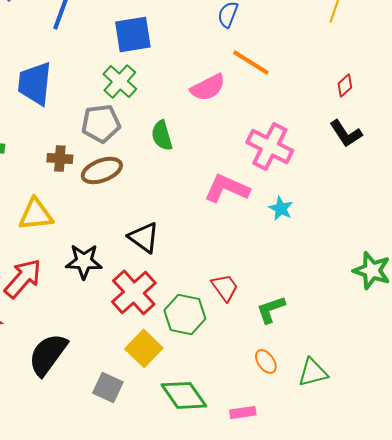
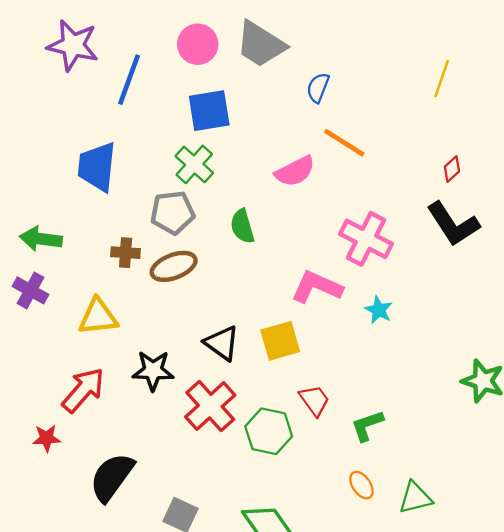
black L-shape: (346, 133) -> (453, 224), size x1.4
yellow square: (144, 348) -> (280, 341), moved, turned 30

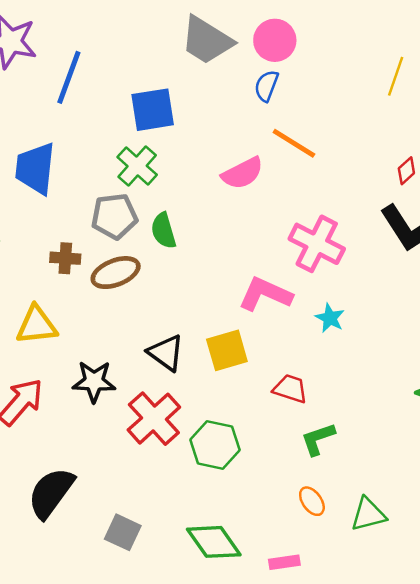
pink circle: (198, 44) -> (275, 40), moved
green semicircle: (242, 226) -> (163, 231), moved
red trapezoid: (315, 400) -> (290, 389), moved, turned -36

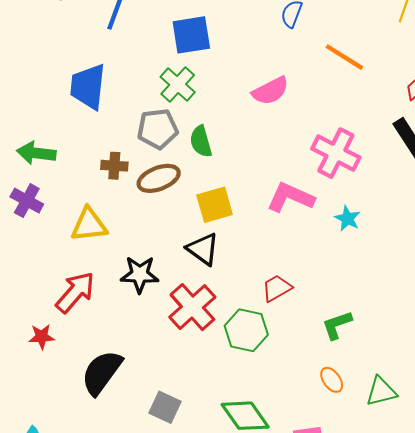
orange line: (294, 143) -> (344, 57), moved
yellow square: (227, 350) -> (215, 205), moved
red trapezoid: (290, 389) -> (277, 288), moved, turned -48

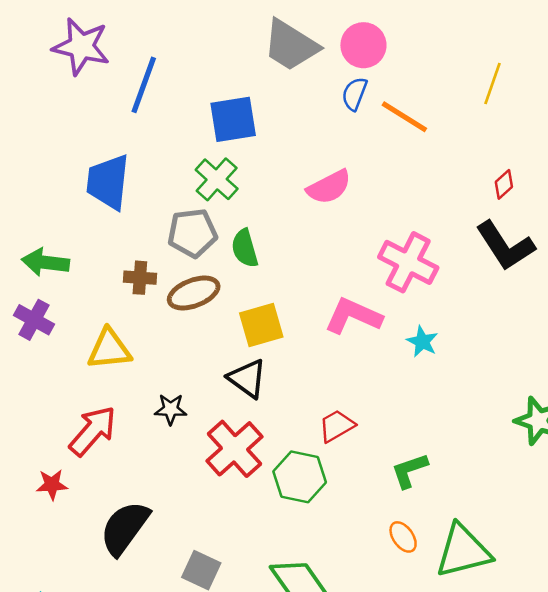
orange line: (344, 57) -> (404, 117), moved
black star: (140, 274) -> (171, 409), size x0.7
green triangle: (381, 391) -> (463, 551), size x1.5

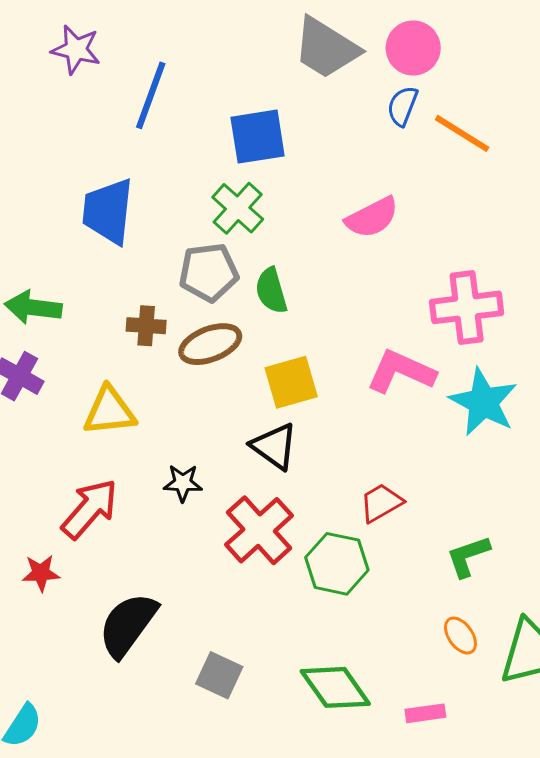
purple star: (81, 46) -> (76, 50), size x0.7
pink cross: (408, 262) -> (467, 307), turned -34
cyan star: (422, 342) -> (483, 402), size x1.8

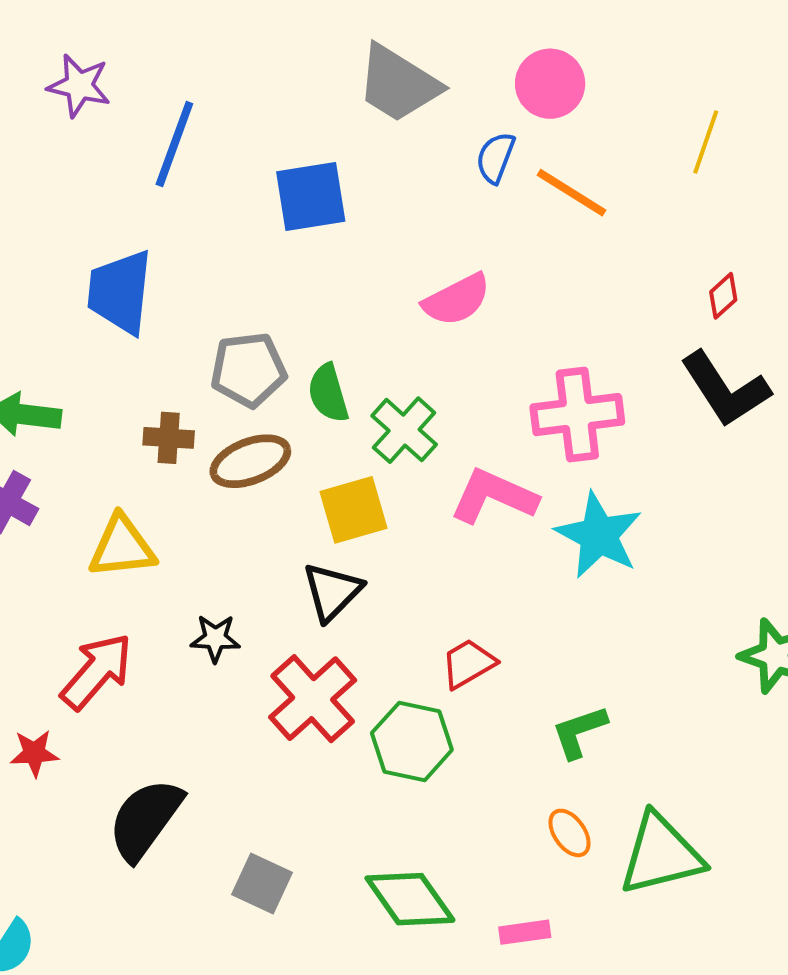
pink circle: (413, 48) -> (550, 84), moved
green cross: (238, 208) -> (404, 430), moved
black triangle: (274, 446) -> (332, 592), turned 39

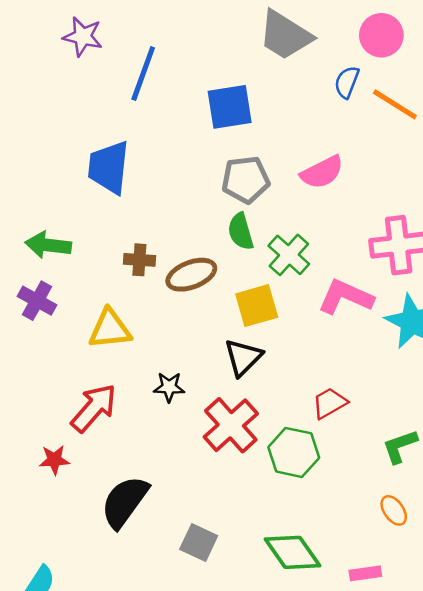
gray pentagon: (248, 370) -> (246, 180), moved

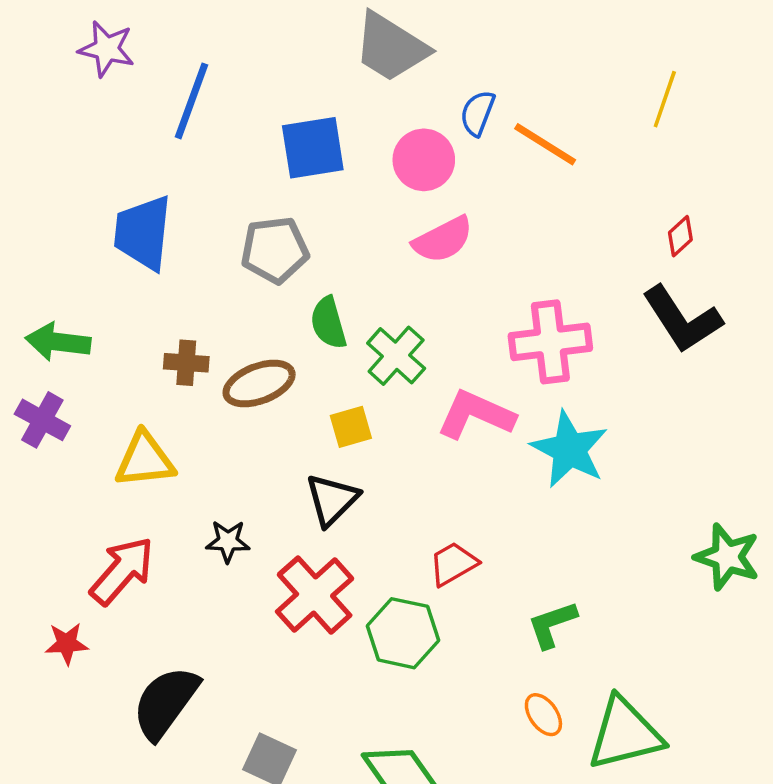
pink circle: (381, 35) -> (424, 160), moved
gray pentagon: (246, 180) -> (275, 250), moved
yellow square: (257, 306) -> (351, 427), size x0.7

